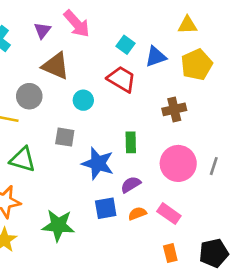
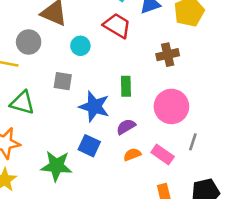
gray line: (214, 166) -> (193, 142), moved
blue square: (106, 208) -> (89, 146), moved, turned 35

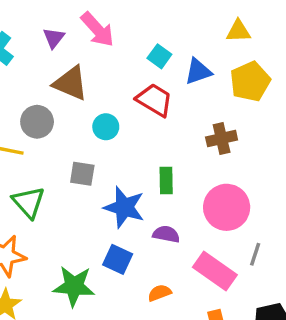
green triangle: (22, 103) -> (29, 202), turned 32
purple semicircle: (126, 127) -> (166, 234), turned 42
orange semicircle: (132, 155) -> (159, 293), moved
pink rectangle: (163, 155) -> (215, 271), size x1.4

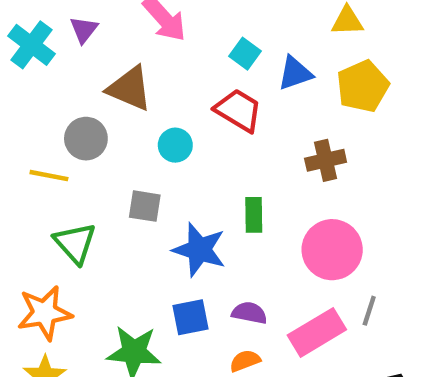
purple triangle: (54, 38) -> (84, 30), moved
purple semicircle: (166, 234) -> (249, 313), moved
blue square: (118, 259) -> (191, 317), turned -36
pink rectangle: (215, 271) -> (317, 332), turned -66

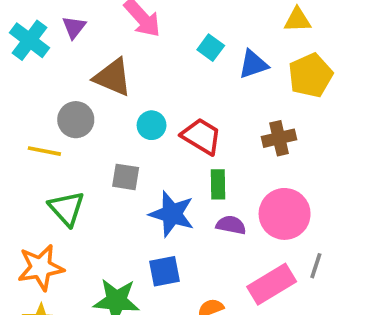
red trapezoid: (238, 110) -> (201, 136), moved
purple semicircle: (249, 313) -> (231, 225), moved

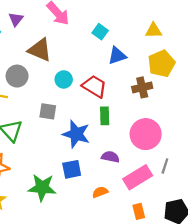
yellow triangle: (297, 20) -> (154, 31), moved
blue triangle: (253, 64) -> (117, 56), moved
yellow pentagon: (310, 75) -> (162, 64), moved
purple semicircle: (231, 225) -> (110, 157), moved

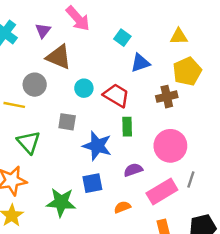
purple triangle: (16, 19) -> (43, 30), moved
purple semicircle: (110, 157) -> (133, 170), turned -30

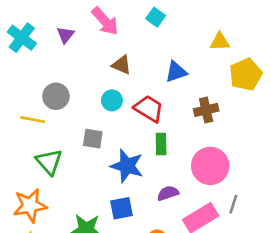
cyan square: (122, 38) -> (156, 17), moved
brown triangle: (59, 57) -> (121, 65), moved, size x0.7
yellow pentagon: (187, 71) -> (246, 74), moved

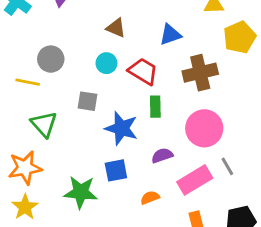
brown cross: (206, 110) -> (200, 73), size x1.4
gray line: (233, 204) -> (227, 166), turned -48

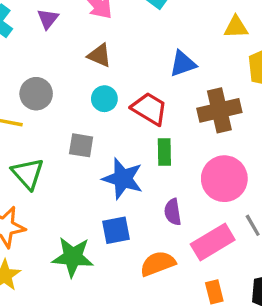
brown triangle: (116, 28) -> (99, 55), moved
purple semicircle: (162, 155) -> (173, 212), turned -80
orange semicircle: (150, 198) -> (158, 264), size x1.5

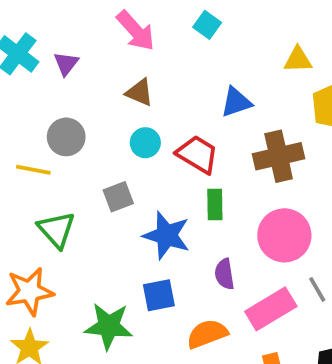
purple triangle: (48, 19) -> (66, 64), moved
gray square: (81, 145) -> (118, 197), turned -30

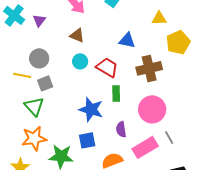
blue triangle: (236, 102) -> (127, 40), turned 30
gray square: (118, 197) -> (45, 83), moved
orange star: (29, 291) -> (34, 138), moved

